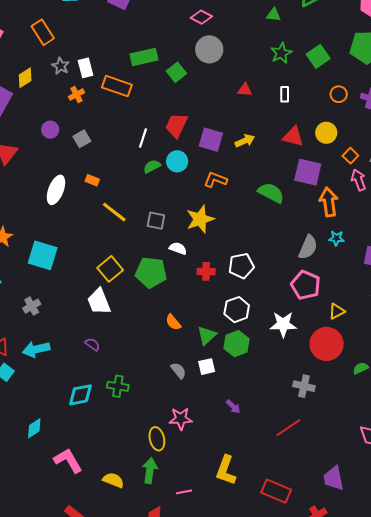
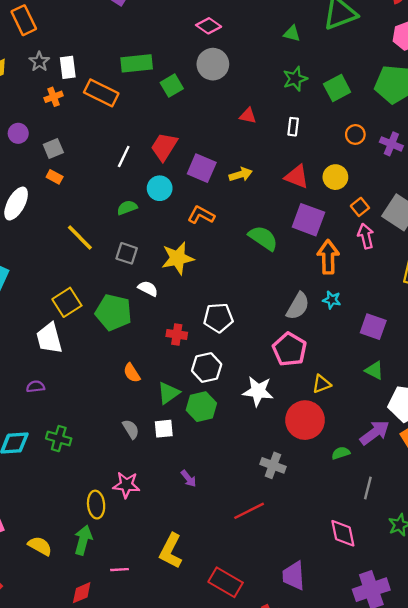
green semicircle: (152, 166) -> (127, 208), moved
orange rectangle: (92, 180) -> (55, 177), moved
red cross: (206, 271) -> (177, 334), moved
purple semicircle: (92, 344) -> (35, 387), turned -49

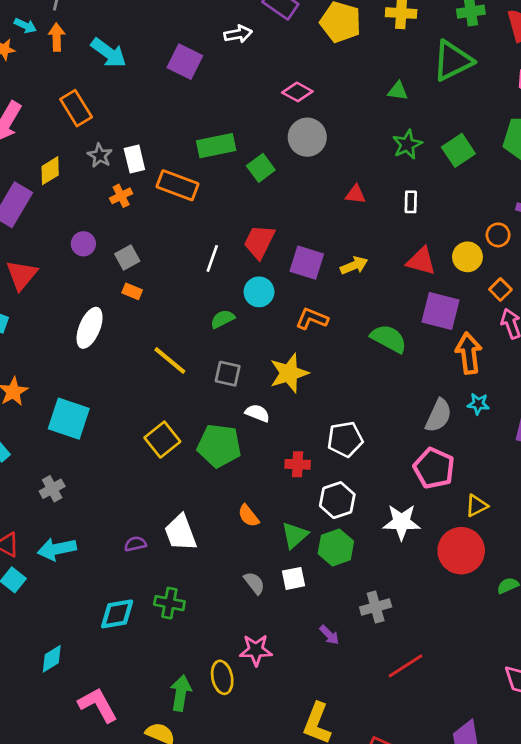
orange circle: (355, 134) -> (498, 235), moved
white trapezoid: (49, 338) -> (181, 533), moved
gray cross: (273, 465) -> (376, 607), moved, turned -30
green arrow: (83, 540) -> (181, 693), moved

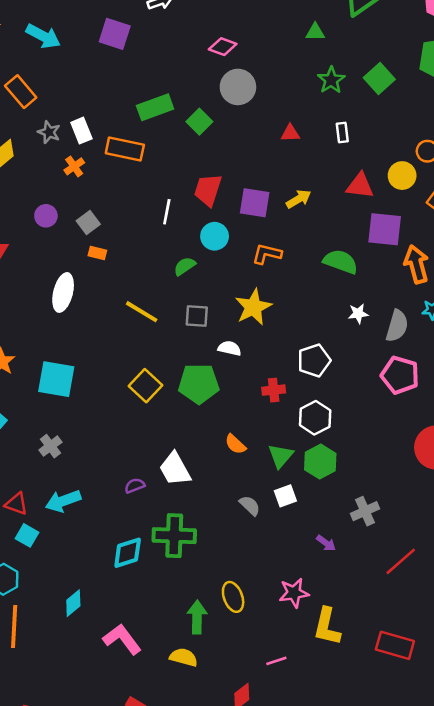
white star: (402, 522) -> (358, 314), moved, size x0.6
green cross: (169, 603) -> (174, 536), size x1.5
pink star: (256, 650) -> (294, 593), moved

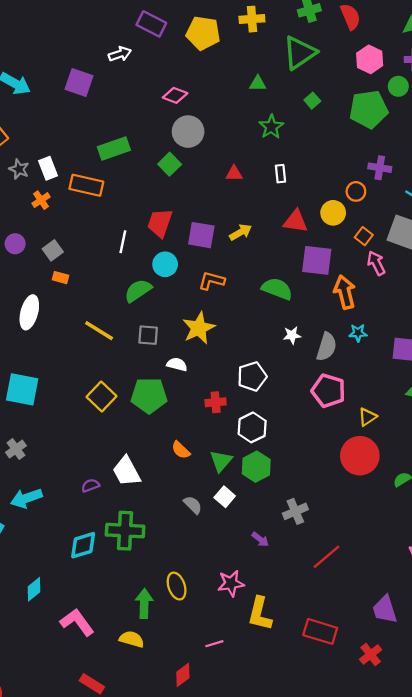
green square: (379, 78) -> (312, 101), moved, size x0.6
green square: (199, 122) -> (170, 164), moved
green semicircle: (185, 266) -> (138, 291), size x1.4
white square: (285, 496) -> (225, 497), turned -30

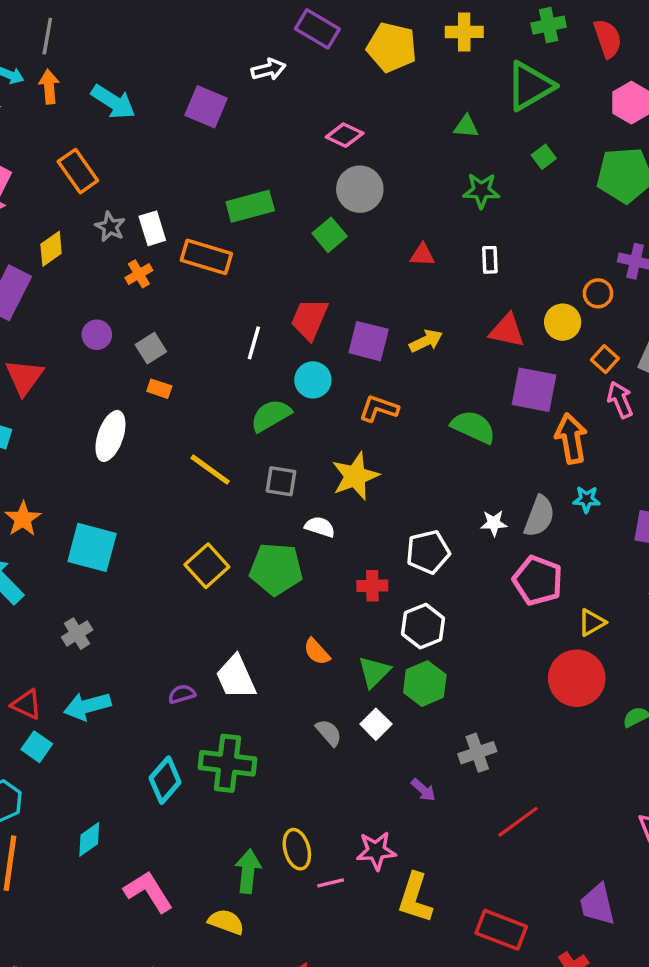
green star: (271, 127) -> (481, 191), turned 30
white star: (292, 335) -> (494, 523), moved
cyan diamond: (83, 545) -> (165, 780), turned -36
pink line: (214, 644) -> (331, 883), moved

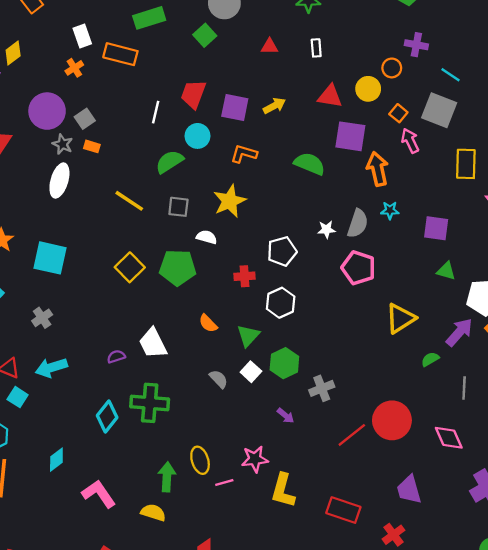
gray star: (110, 227) -> (63, 144), moved
purple circle: (97, 335) -> (47, 111), size x1.8
yellow triangle: (592, 622) -> (400, 318), moved, size x1.6
red circle: (577, 678) -> (392, 420), moved
green hexagon: (425, 684) -> (284, 363), moved

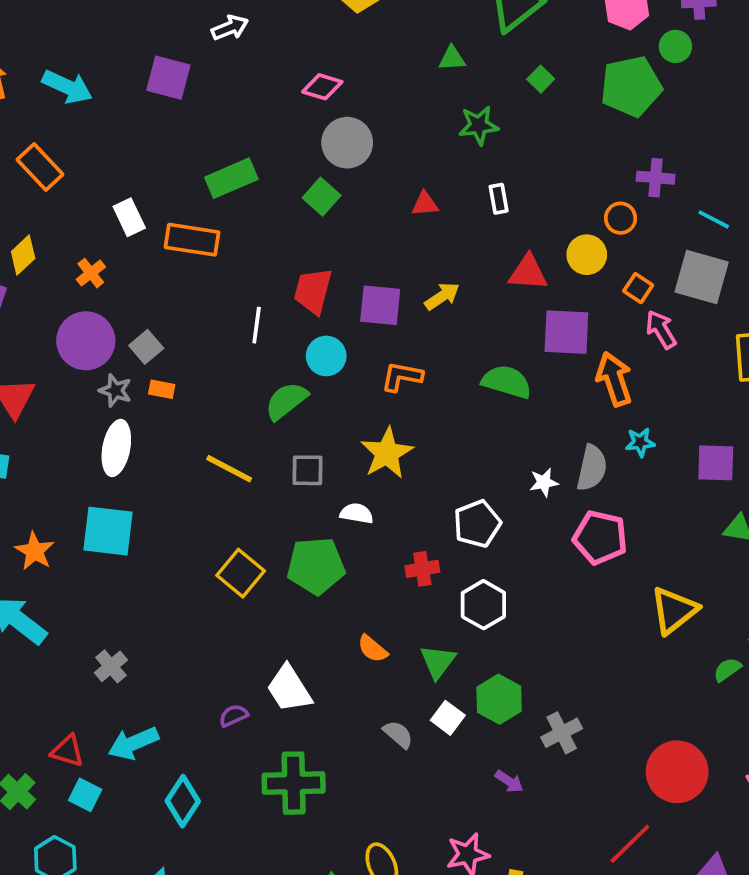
orange cross: (74, 68) -> (91, 273), moved
cyan square: (50, 258) -> (108, 531), moved
cyan diamond: (107, 416) -> (183, 801), moved
red line: (352, 435) -> (630, 844), moved

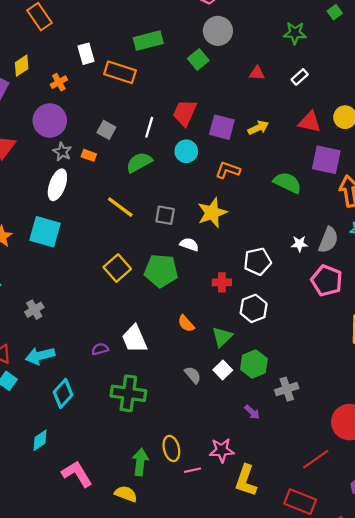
white rectangle: (499, 199) -> (300, 77), turned 49
gray square: (146, 347) -> (106, 130), moved, turned -30
green semicircle: (286, 401) -> (139, 162), moved

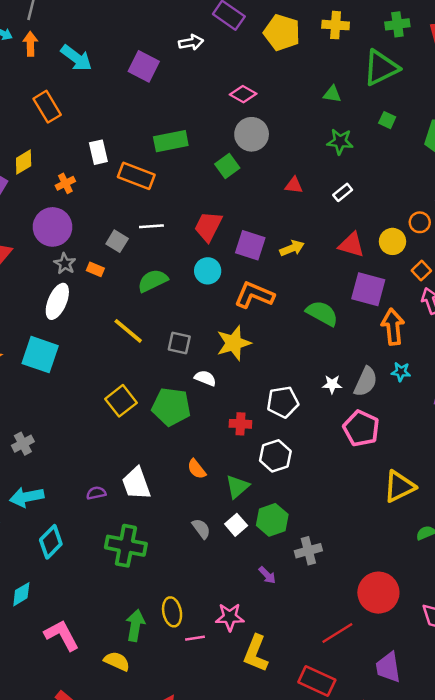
green square: (335, 12) -> (387, 120), turned -32
white line: (149, 127) -> (151, 226), moved, turned 66
orange L-shape: (228, 170) -> (254, 295), size x1.4

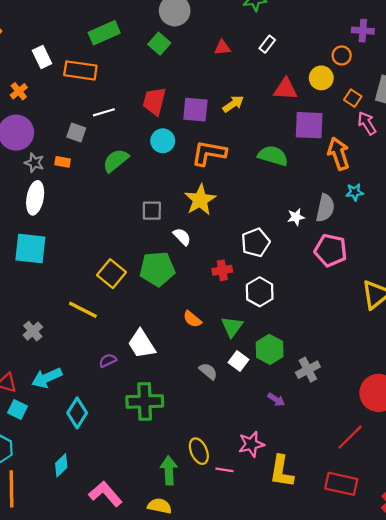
yellow line: (128, 331) -> (83, 310), moved
white semicircle: (205, 378) -> (182, 237), turned 36
pink line: (195, 638) -> (224, 470), turned 30

